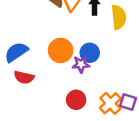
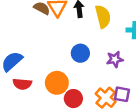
orange circle: (61, 50) -> (57, 83), moved
purple star: (81, 64) -> (115, 59), moved

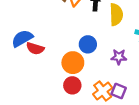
orange circle: (57, 83) -> (73, 63), moved
red semicircle: (22, 84) -> (35, 48), moved

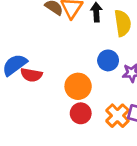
blue circle: (88, 44) -> (108, 60), moved

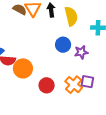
orange circle: (78, 86) -> (23, 68), moved

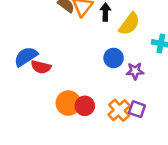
yellow semicircle: (71, 16) -> (129, 24), turned 42
orange circle: (23, 68) -> (68, 103), moved

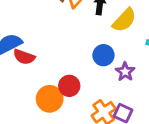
purple star: (135, 71) -> (125, 72), turned 30
red circle: (85, 106) -> (69, 86), moved

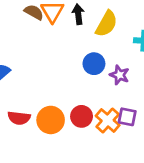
red semicircle: (24, 57) -> (19, 118), moved
red circle: (69, 86) -> (82, 116), moved

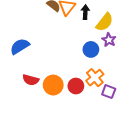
purple star: (119, 75) -> (109, 40), moved
orange cross: (108, 120) -> (95, 78), moved

